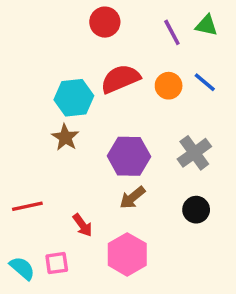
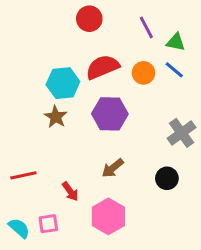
green triangle: (206, 25) -> (176, 42), moved
gray cross: (194, 153) -> (182, 133), moved
purple hexagon: (129, 156) -> (110, 114), moved

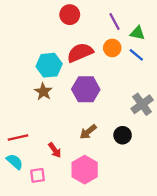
orange circle: (143, 73) -> (112, 48), moved
black circle: (167, 178) -> (123, 135), moved
cyan semicircle: (19, 228) -> (15, 162), moved

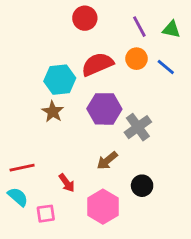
green triangle: (137, 33) -> (171, 29), moved
gray cross: (142, 104) -> (138, 127), moved
black circle: (123, 135) -> (142, 186), moved

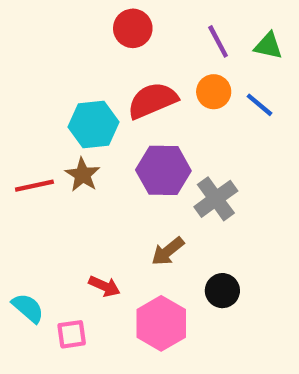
red line: (22, 168) -> (34, 186), moved
red arrow: (67, 183) -> (104, 286), turned -30

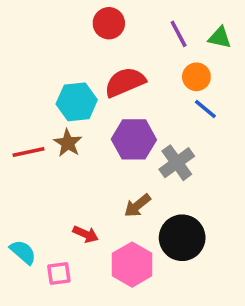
orange circle: (214, 92) -> (196, 77), moved
blue line: (260, 105) -> (205, 109), moved
black circle: (222, 291) -> (182, 238), size x1.6

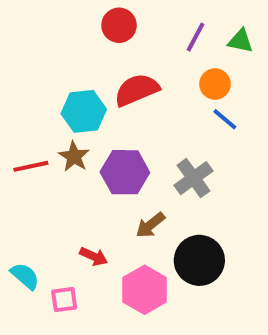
purple line: (179, 34) -> (195, 37), turned 56
purple hexagon: (134, 139) -> (125, 172), moved

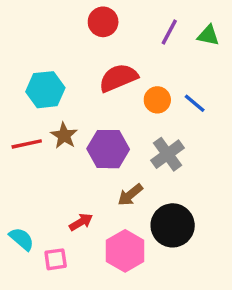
orange circle: (215, 84) -> (157, 100), moved
cyan hexagon: (84, 111) -> (45, 90), moved
red arrow: (94, 256) -> (81, 222), turned -55

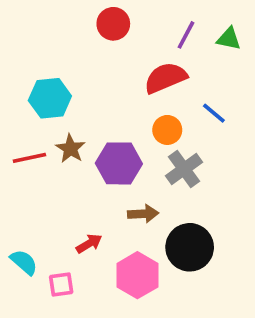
red semicircle: (118, 78) -> (165, 78), moved
orange circle: (157, 100) -> (167, 130), moved
brown arrow: (130, 195) -> (143, 214), turned -144

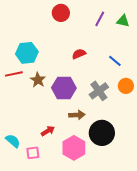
red semicircle: (165, 78) -> (79, 54), moved, size x0.6
orange circle: (167, 130) -> (126, 86), moved
red line: (29, 158) -> (14, 74), moved

